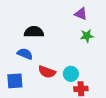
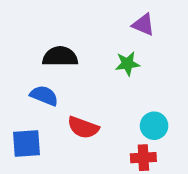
green star: (87, 36) -> (127, 64), moved
cyan circle: (71, 74) -> (154, 126), moved

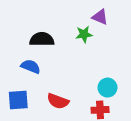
green star: (127, 64) -> (84, 34), moved
red semicircle: (83, 127) -> (58, 101), moved

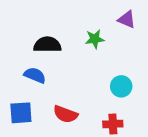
purple triangle: (100, 17) -> (127, 20), moved
cyan circle: (107, 88) -> (121, 86), moved

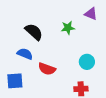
black semicircle: (47, 45) -> (34, 32), turned 42
red semicircle: (65, 114) -> (47, 69), moved

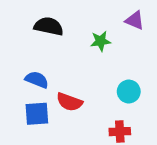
black semicircle: (34, 32) -> (49, 26), moved, turned -30
blue square: (15, 81) -> (37, 114), moved

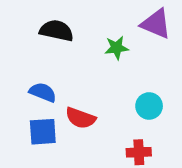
purple triangle: (135, 20) -> (156, 24), size x1.4

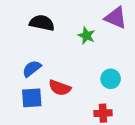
green star: (117, 48) -> (86, 36), turned 30
blue semicircle: (43, 92) -> (32, 69), turned -60

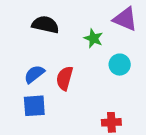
cyan circle: (111, 79) -> (120, 65), moved
red semicircle: (60, 88) -> (65, 78), moved, turned 85

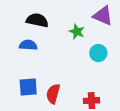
blue semicircle: (34, 74) -> (28, 45), moved, turned 42
red semicircle: (65, 78) -> (53, 94), moved

